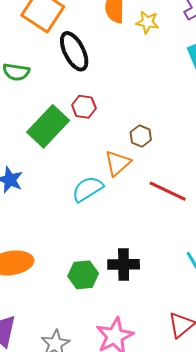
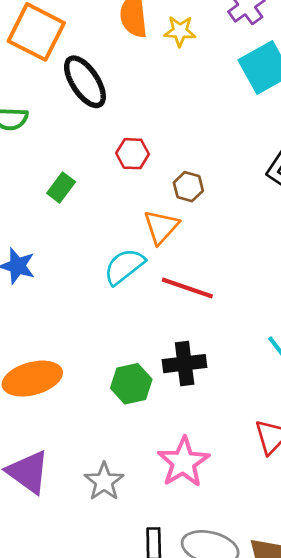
red hexagon: (84, 107) -> (133, 154), moved
green rectangle: (48, 126) -> (61, 188), size x0.5
red line: (168, 191) -> (187, 288), moved

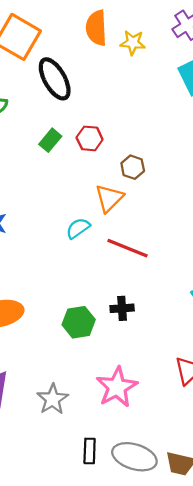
green rectangle: (61, 188) -> (50, 140), moved
cyan semicircle: (124, 267) -> (78, 228), size x0.7
black cross: (185, 364) -> (122, 308), size x0.7

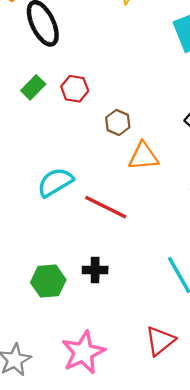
orange triangle: (109, 198) -> (143, 156), moved, turned 36
cyan semicircle: (78, 228) -> (55, 182), size x1.4

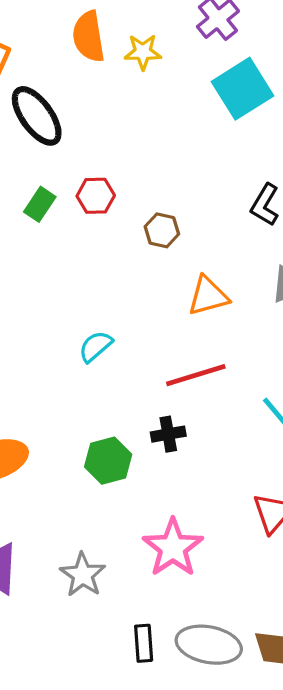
orange triangle: (143, 156) -> (208, 296), moved
cyan semicircle: (55, 182) -> (95, 346), moved, size x0.7
red line: (106, 207) -> (196, 375), moved, turned -33

